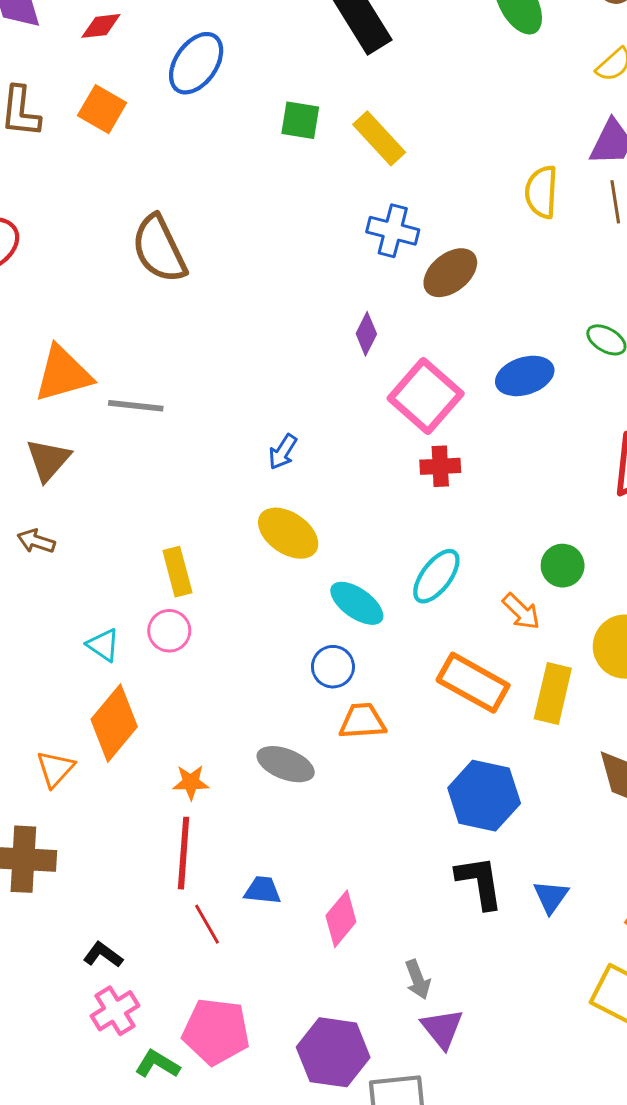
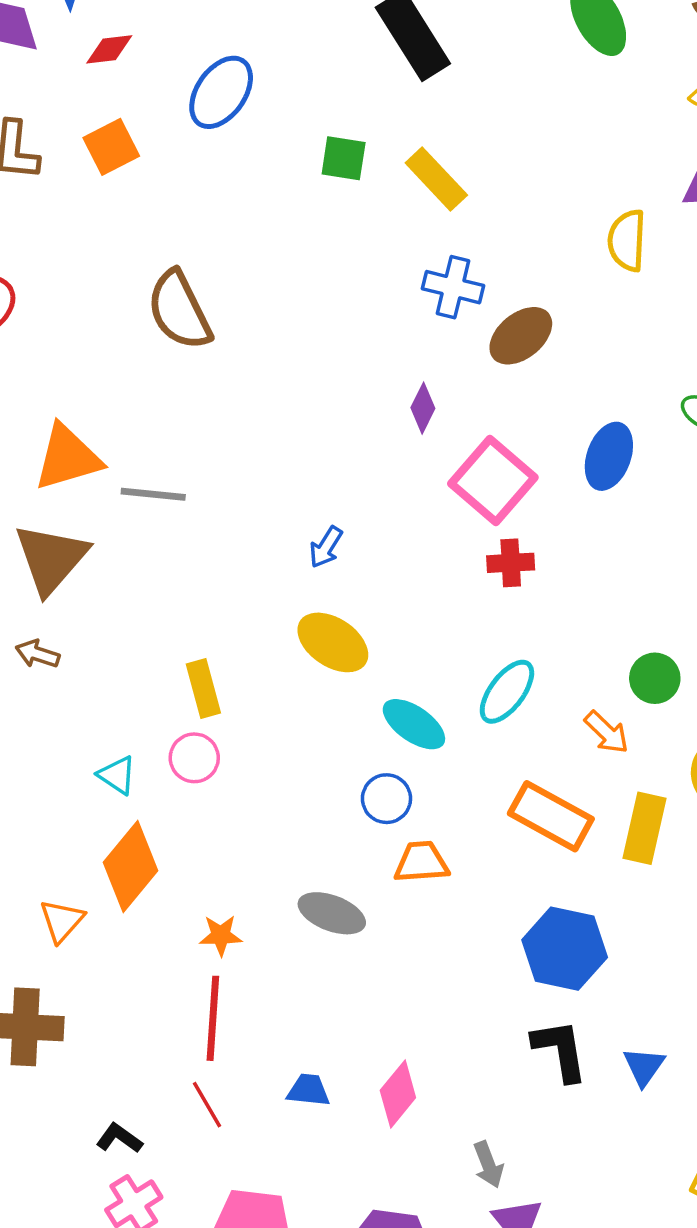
orange square: (102, 109) -> (111, 147), turned 33
blue ellipse: (525, 376) -> (609, 456), turned -52
brown triangle: (48, 460) -> (51, 558), size x1.4
blue trapezoid: (263, 890) -> (308, 1090), moved
red line: (207, 924) -> (207, 1105), moved

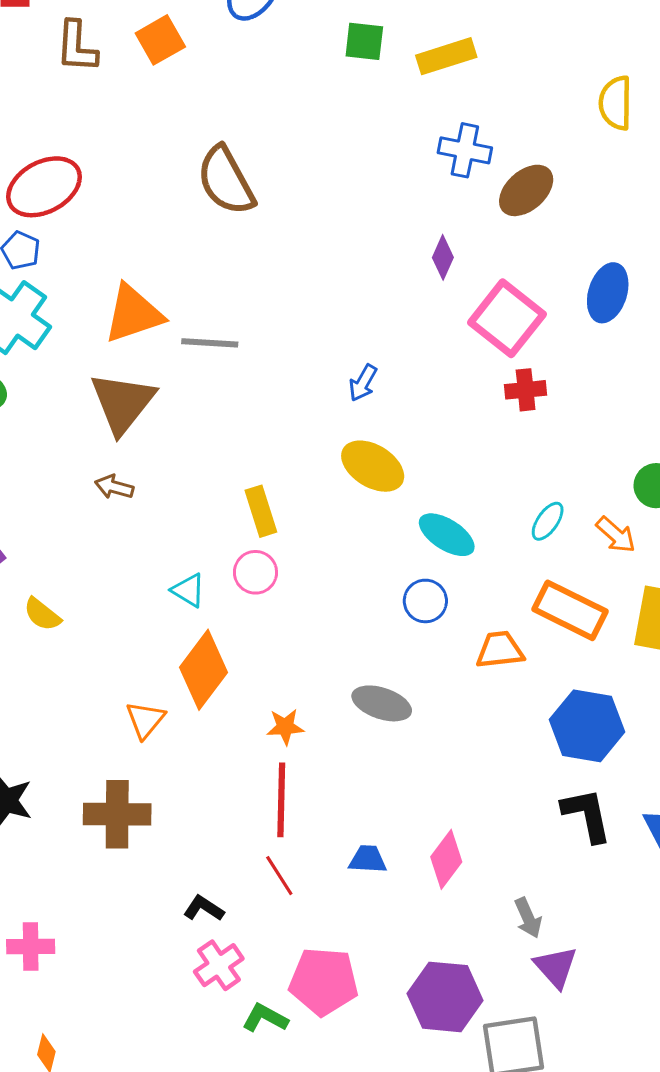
yellow rectangle: (436, 179) -> (446, 56), turned -62
cyan ellipse: (507, 692) -> (548, 521), moved, size x0.7
orange trapezoid: (421, 862) -> (500, 650), moved

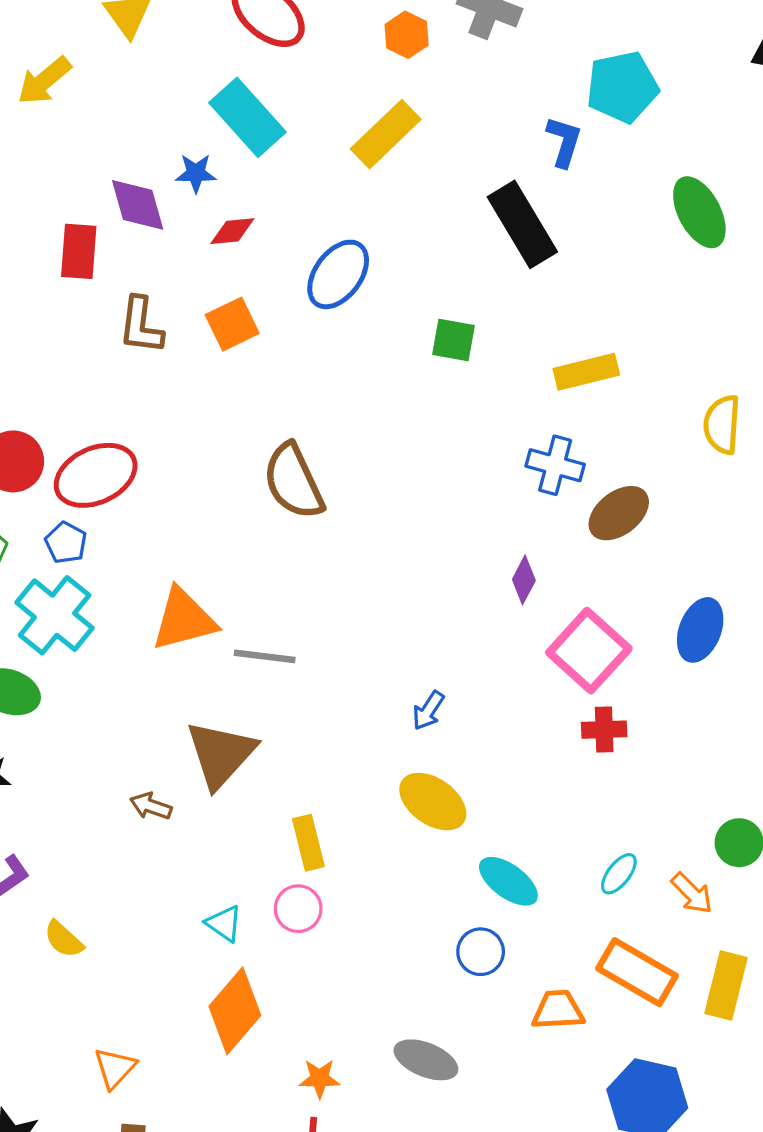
yellow rectangle: (446, 56) -> (586, 372), moved
brown triangle: (123, 403) -> (221, 754), moved
orange triangle: (145, 720) -> (115, 1068), moved

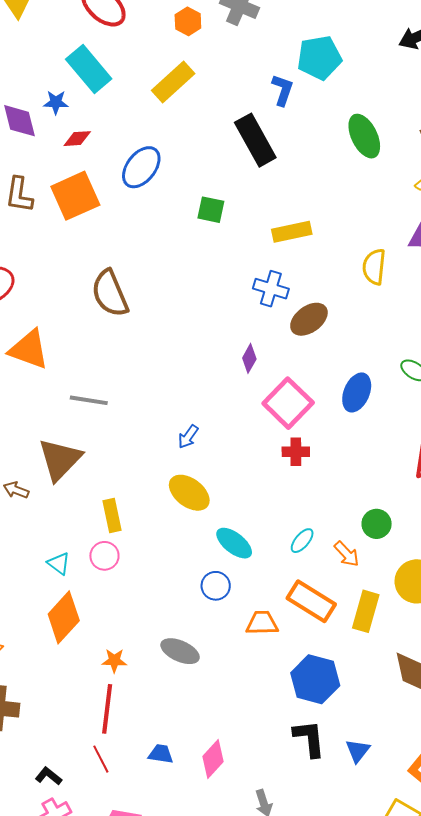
orange square: (232, 324) -> (75, 196), size x1.5
orange triangle: (184, 619) -> (29, 349), moved, turned 33

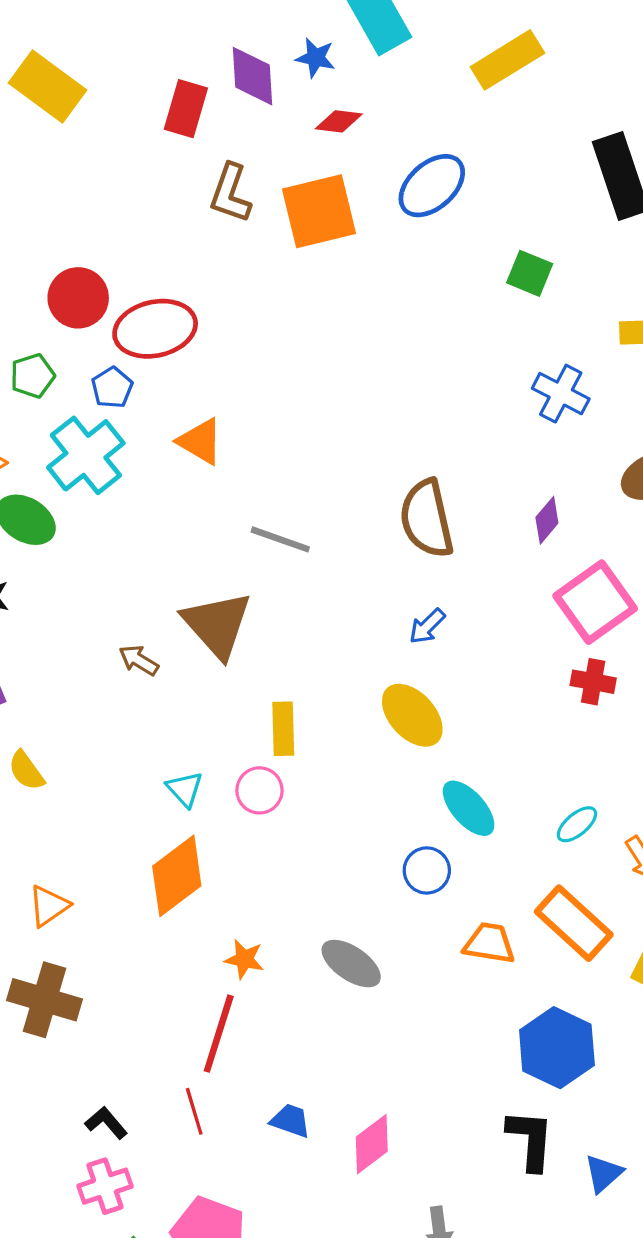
blue cross: (271, 289) -> (561, 394), moved
brown semicircle: (110, 293) -> (427, 519), moved
orange triangle: (29, 349) -> (200, 441), size x0.7
brown triangle: (60, 459) -> (217, 625), turned -36

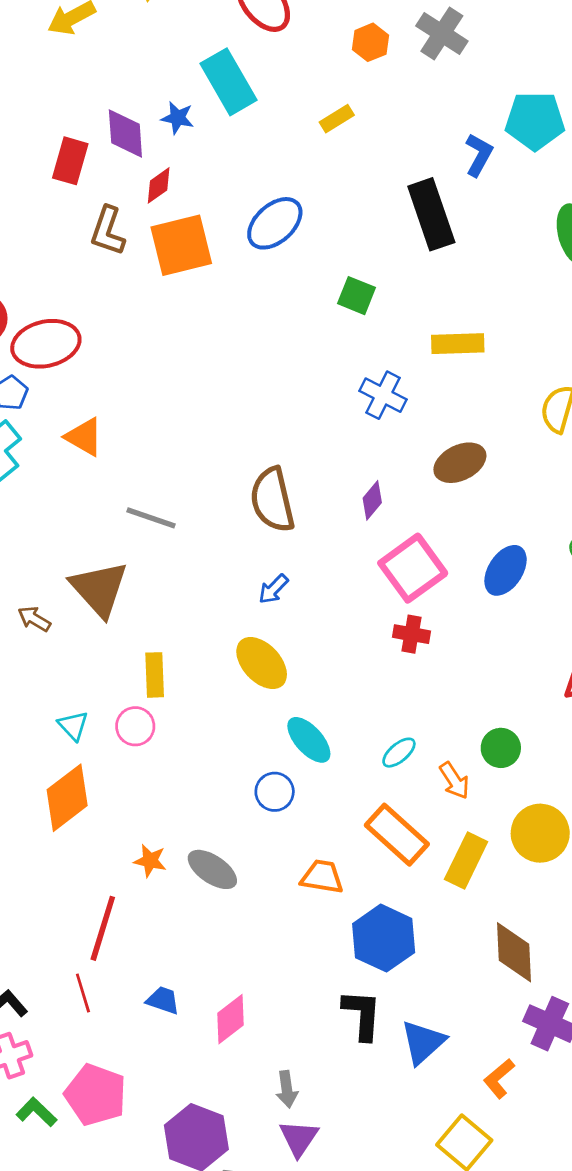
yellow rectangle: (507, 60) -> (337, 119), size x0.6
red diamond: (339, 121) -> (159, 185), moved, turned -42
orange trapezoid: (489, 943) -> (322, 877), moved
orange star: (244, 959) -> (150, 861), moved
blue triangle: (604, 1173) -> (423, 1042), size x1.4

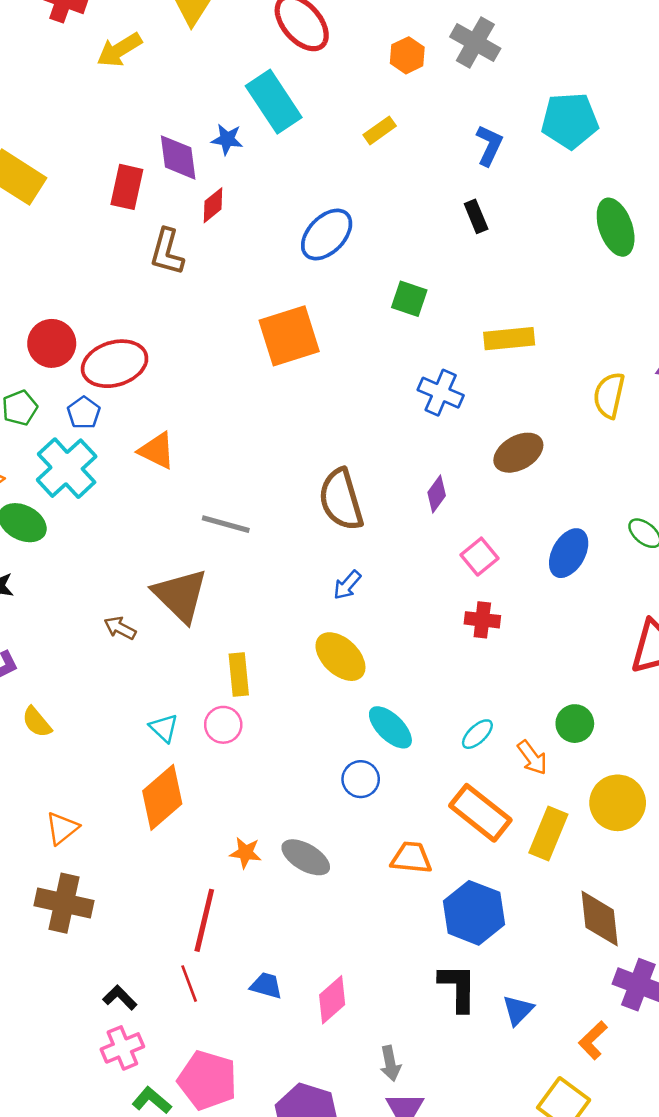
blue L-shape: (479, 155) -> (489, 145), moved
black rectangle: (431, 214) -> (476, 216), size x0.5
orange square: (181, 245) -> (289, 336), moved
pink square: (413, 568) -> (480, 557), size x0.6
blue triangle: (423, 1042) -> (518, 1010), size x0.7

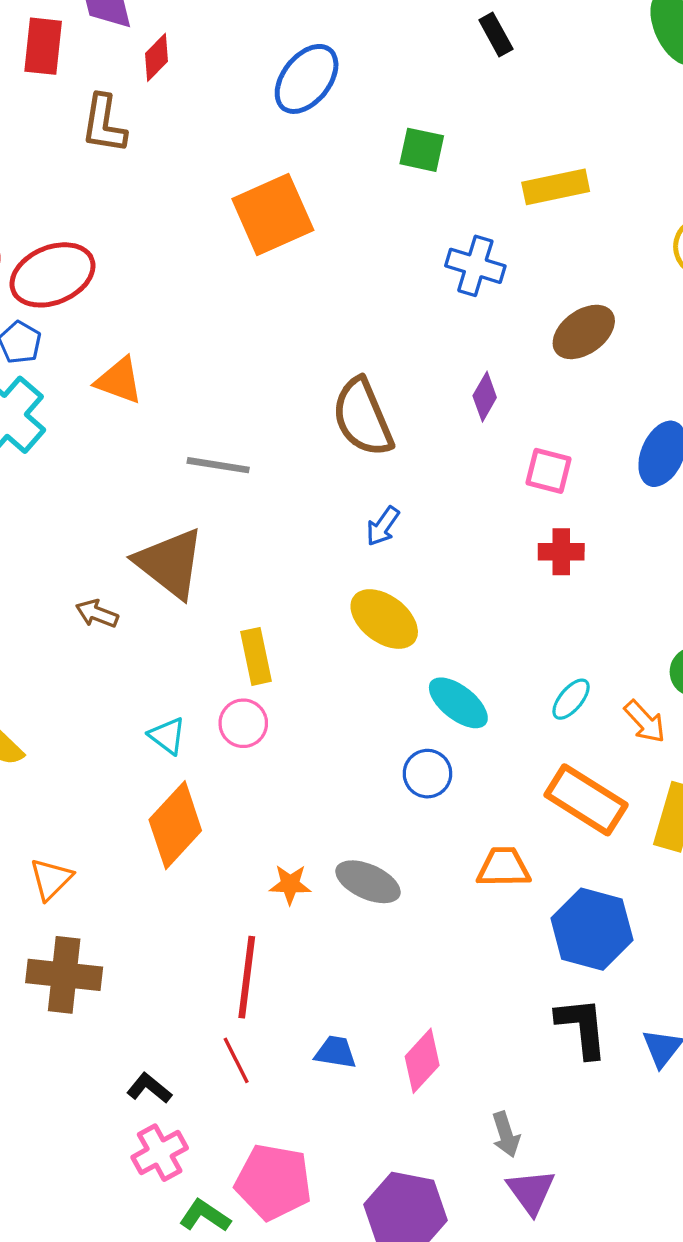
pink square: (480, 557) -> (549, 471), turned -30

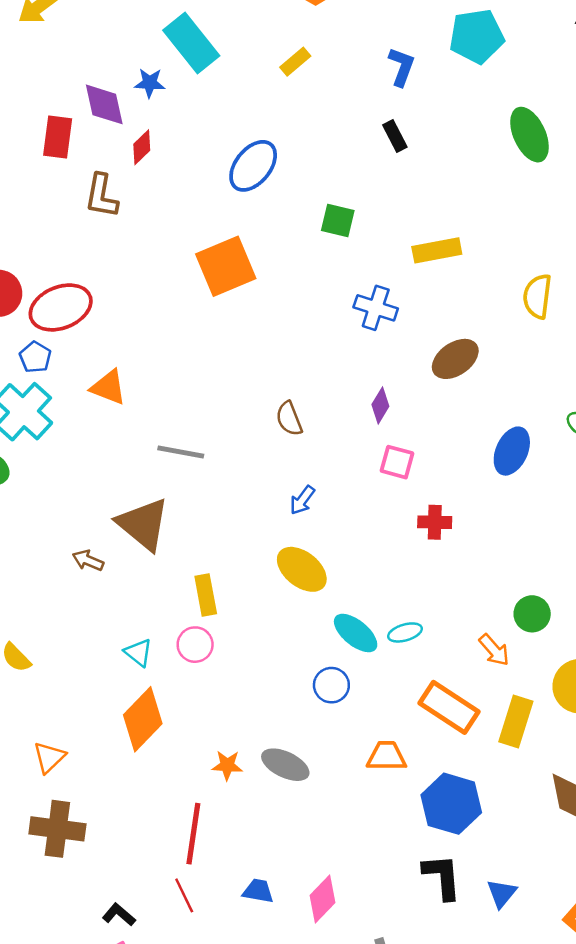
brown semicircle: (363, 417) -> (289, 419), size x0.6
pink square: (549, 471) -> (397, 462), moved
cyan ellipse: (571, 699) -> (405, 632), moved, turned 32

